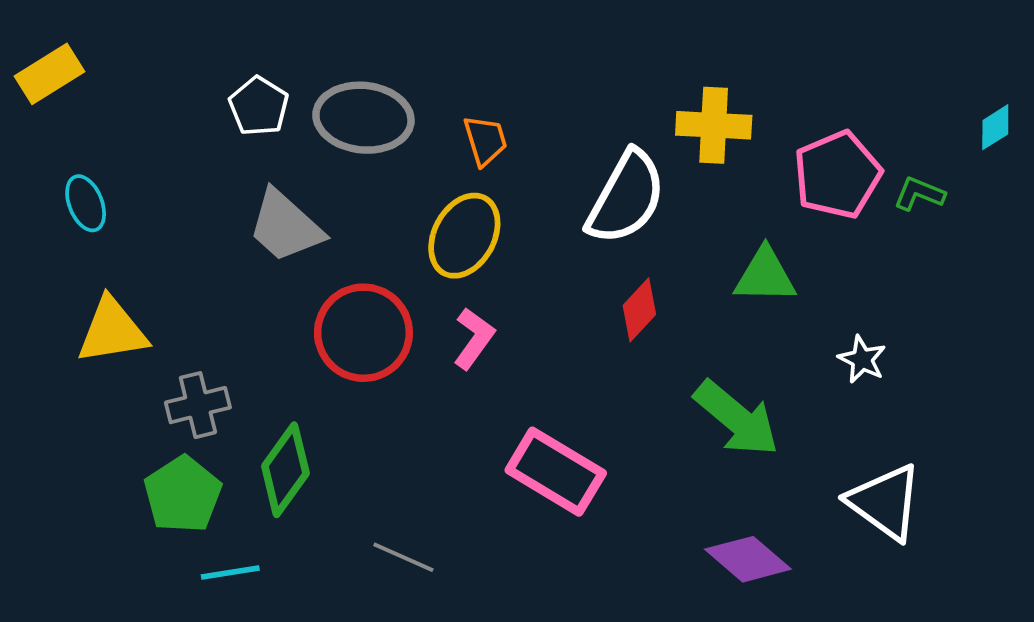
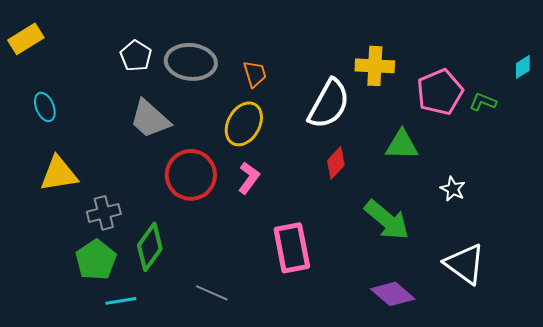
pink rectangle: (556, 472) -> (292, 248), turned 48

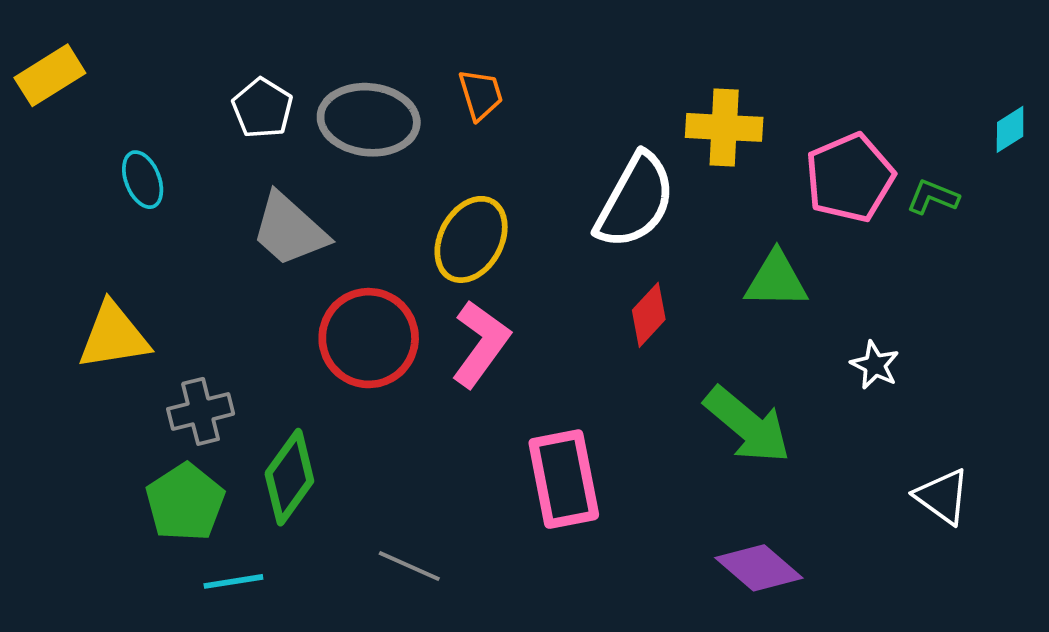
orange trapezoid: (255, 74) -> (481, 95), moved
cyan ellipse: (45, 107) -> (143, 180), moved
pink L-shape: (249, 178) -> (481, 344), size x1.4
white triangle: (465, 264) -> (942, 496), moved, size x0.7

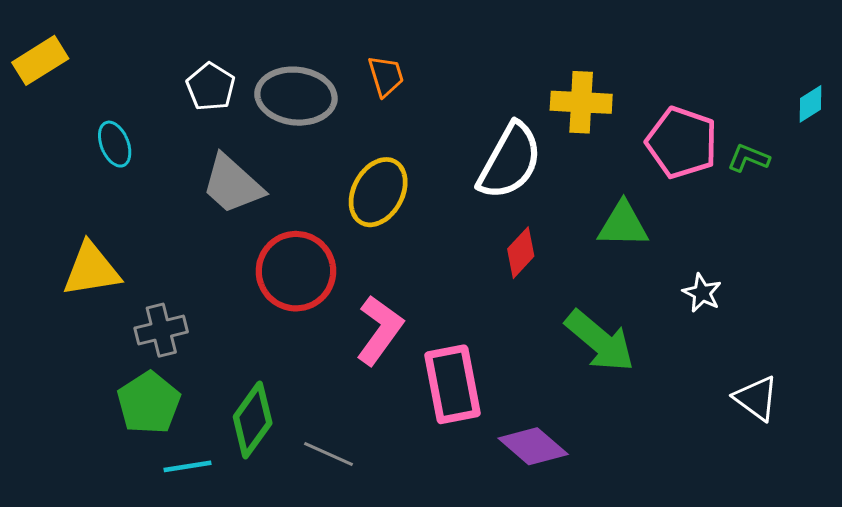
pink pentagon: (850, 178) -> (682, 143), turned -30
pink L-shape: (481, 344) -> (380, 330), moved
green diamond: (289, 477) -> (253, 420), moved
purple diamond: (759, 568) -> (533, 446), moved

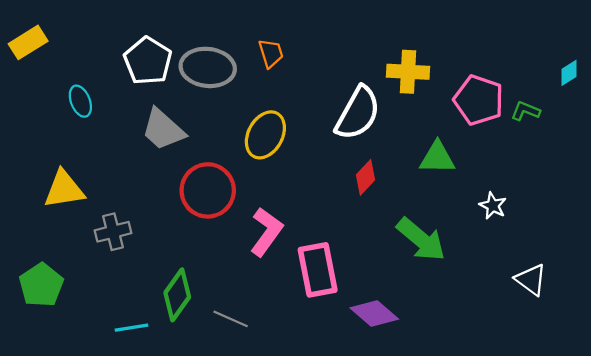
white pentagon: (211, 87) -> (148, 61), size x1.4
green pentagon: (149, 403) -> (41, 285), moved

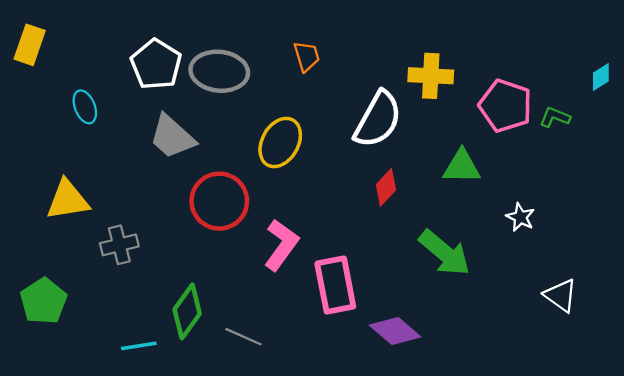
yellow rectangle: (28, 42) -> (30, 45), turned -39
orange trapezoid: (271, 53) -> (307, 56), moved

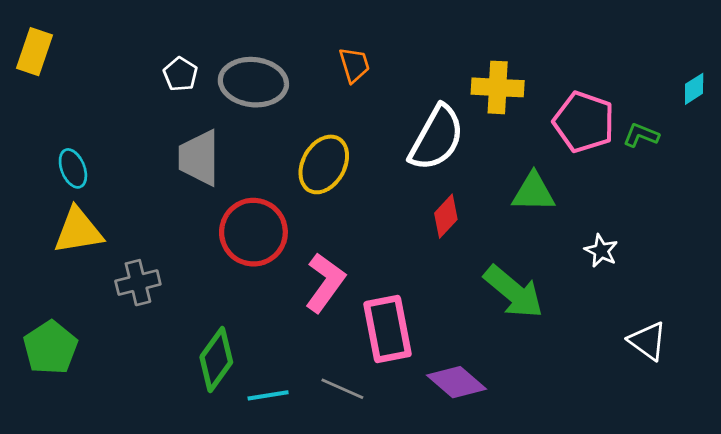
white pentagon: (156, 64) -> (180, 74), size x0.6
cyan ellipse: (85, 107) -> (73, 168), moved
gray trapezoid: (172, 137) -> (199, 158), turned 48
gray line: (243, 337) -> (342, 389), moved
cyan line: (139, 346) -> (268, 395), moved

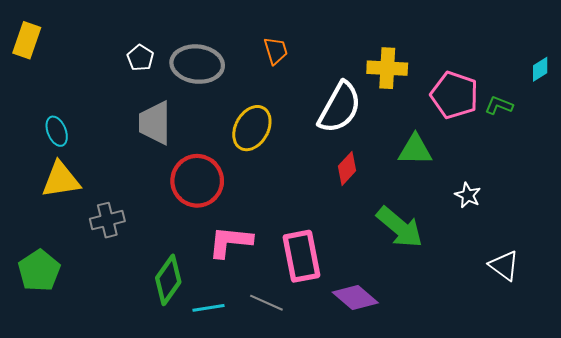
pink L-shape: (325, 283) -> (230, 242), moved, turned -120

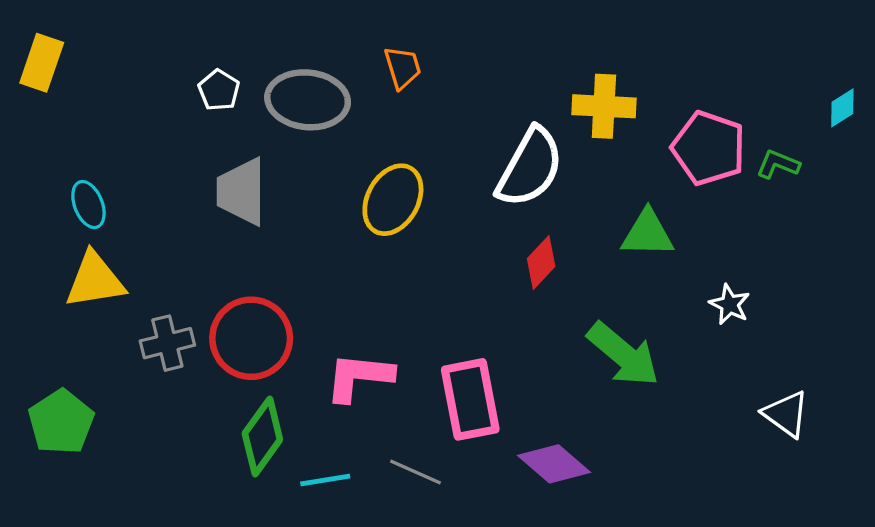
orange trapezoid: (276, 51) -> (403, 68), moved
red circle: (197, 181) -> (251, 338), moved

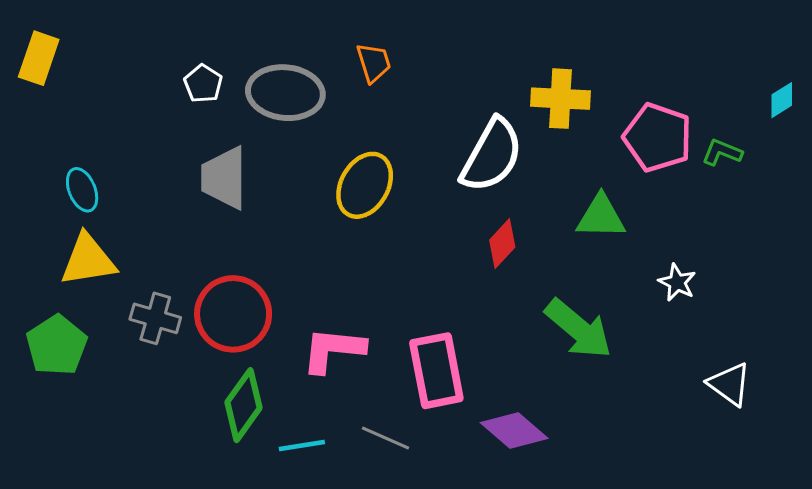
gray cross: (167, 343) -> (155, 318), turned 30
green pentagon: (61, 422) -> (57, 345), moved

